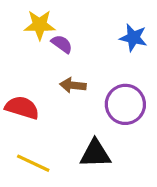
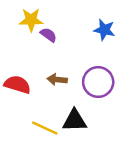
brown arrow: (73, 85) -> (57, 80), moved
yellow line: (33, 163) -> (45, 128), moved

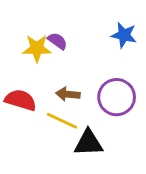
yellow star: (31, 20) -> (37, 48), moved
yellow line: (45, 128) -> (62, 121), moved

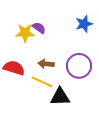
blue star: (124, 35) -> (84, 24), turned -30

